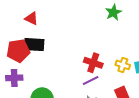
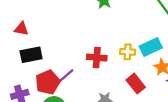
red pentagon: (18, 51) -> (48, 82), moved
purple line: (91, 81) -> (66, 76), moved

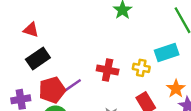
cyan rectangle: (151, 47) -> (167, 53), moved
black rectangle: (31, 55) -> (38, 59), turned -30

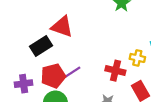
red triangle: (31, 30) -> (62, 27), moved, size x1.5
red cross: (108, 70) -> (115, 71), moved

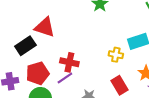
red cross: (115, 71) -> (69, 62), moved
purple line: (73, 72) -> (65, 78), moved

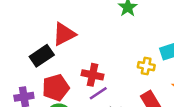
red triangle: (45, 27) -> (64, 34), turned -45
purple line: (65, 78) -> (98, 93), moved

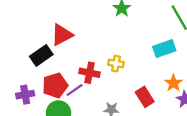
yellow cross: (146, 66) -> (116, 64), moved
purple line: (98, 93) -> (75, 90), moved

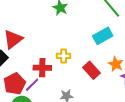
red rectangle: (145, 97) -> (91, 70), moved

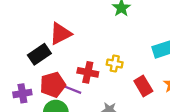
purple line: (32, 85) -> (72, 90), turned 56

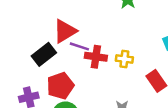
red cross: (88, 72) -> (96, 57), moved
purple line: (72, 90) -> (79, 46), moved

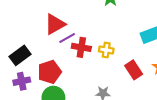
purple line: (79, 46) -> (67, 38), turned -49
black rectangle: (44, 54) -> (20, 55), moved

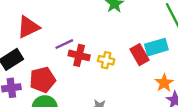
red triangle: (55, 24) -> (28, 27), moved
red rectangle: (134, 70) -> (139, 55), moved

